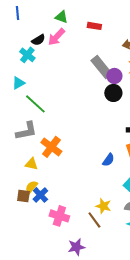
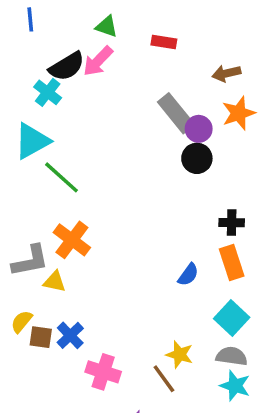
black semicircle: (38, 40) -> (67, 66), size x1.5
cyan triangle: (18, 83) -> (32, 141), size x1.6
gray L-shape: (26, 131) -> (30, 261), moved
orange cross: (51, 147) -> (72, 240), moved
yellow semicircle: (31, 187) -> (22, 322), moved

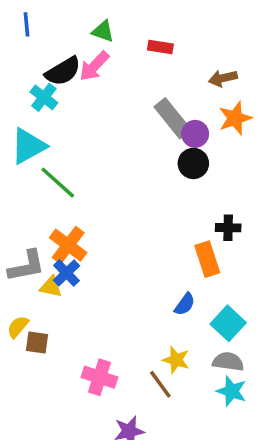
orange rectangle: (232, 262) -> (207, 259), moved
blue semicircle: (188, 275) -> (185, 304), moved
blue cross: (70, 335) -> (66, 273), moved

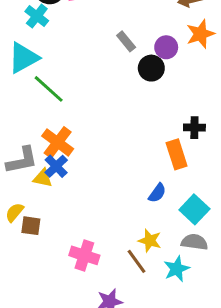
gray rectangle: (173, 118) -> (126, 41), moved, size x0.6
black circle: (193, 163) -> (151, 68), moved
cyan star: (232, 391) -> (177, 269), moved, turned 30

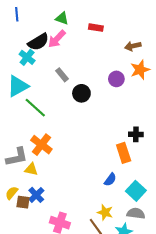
gray rectangle: (126, 41) -> (62, 75), moved
black circle: (151, 68) -> (81, 93), moved
blue cross: (56, 166) -> (36, 195), moved

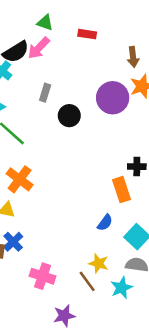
brown arrow: (133, 46) -> (133, 57), turned -84
gray rectangle: (62, 75) -> (45, 93), turned 56
purple circle: (116, 79) -> (113, 98), size x1.6

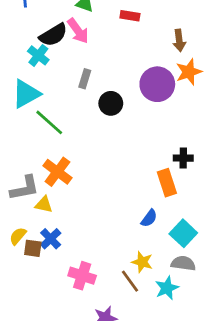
pink arrow: (39, 48) -> (78, 31), turned -80

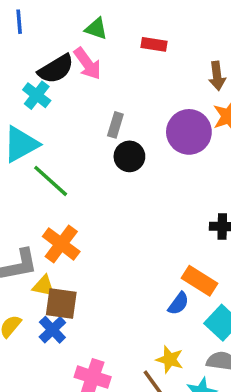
gray rectangle: (85, 79) -> (115, 125), moved
orange rectangle: (167, 183) -> (199, 281), moved, turned -40
brown square: (33, 248) -> (61, 303), moved, size x1.4

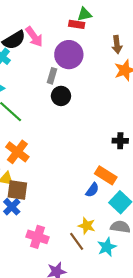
green triangle: (96, 29) -> (84, 14), moved, turned -32
purple circle: (189, 132) -> (69, 55), moved

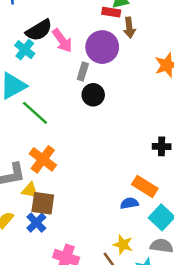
pink arrow: (34, 37) -> (62, 41), moved
brown arrow: (117, 45) -> (129, 28), moved
blue semicircle: (92, 190) -> (129, 203), turned -136

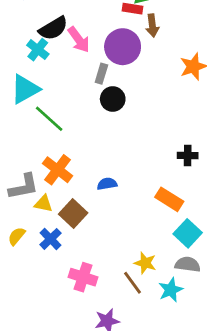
brown square: (43, 203) -> (73, 214), moved, turned 35
blue semicircle: (129, 203) -> (107, 184), moved

